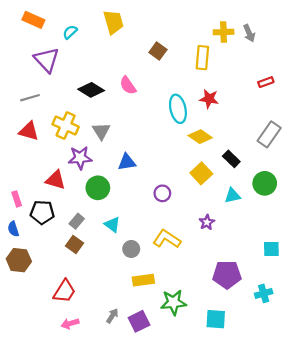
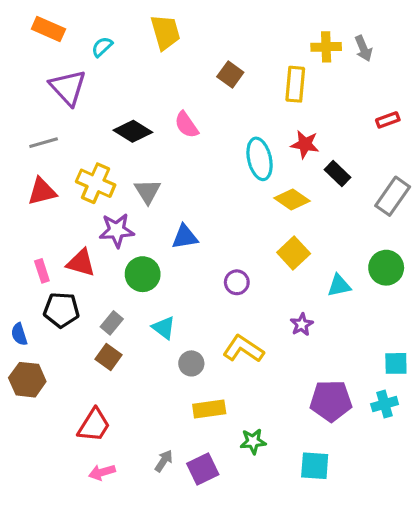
red triangle: (29, 131) -> (42, 191), turned -30
black rectangle: (231, 159) -> (337, 174), moved
pink rectangle: (17, 199) -> (42, 271), moved
cyan cross: (264, 293) -> (385, 404), moved
green star: (173, 302) -> (253, 441), size x0.7

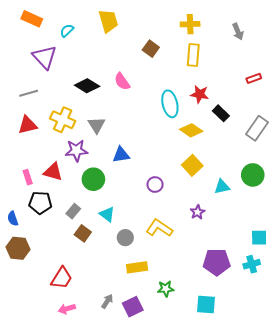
yellow cross: (326, 47) -> (190, 24), moved
brown square: (109, 357) -> (83, 233), moved

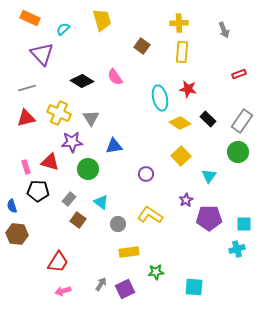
black rectangle: (221, 113) -> (208, 119), moved
green circle: (253, 175) -> (238, 152), moved
cyan triangle: (222, 187) -> (209, 176), turned -42
purple pentagon: (217, 262) -> (209, 218), moved

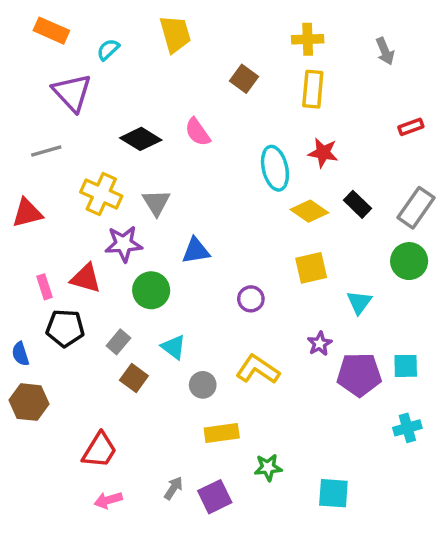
red triangle: (26, 118) -> (27, 213), moved
yellow square: (181, 156) -> (311, 268), turned 30
cyan square: (244, 224) -> (406, 366), moved

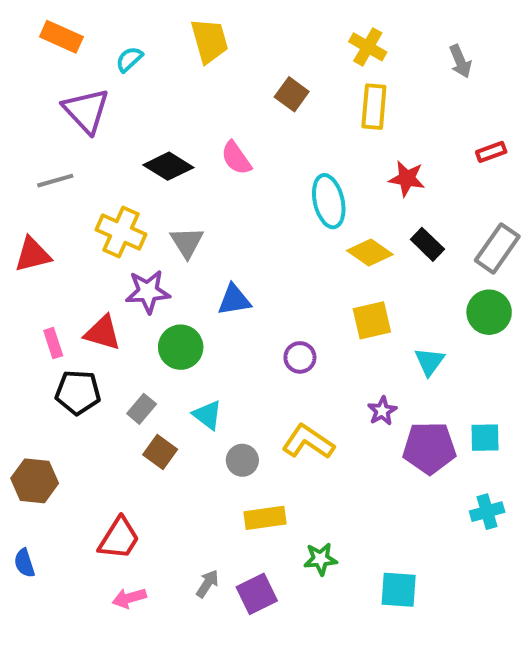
yellow cross: (308, 39) -> (368, 47), turned 32
red star: (323, 153) -> (407, 179), moved
blue semicircle: (20, 354) -> (24, 563), moved

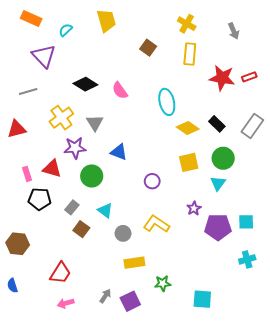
pink semicircle: (236, 158) -> (120, 90), moved
red star: (407, 179) -> (222, 78), moved, size x1.4
yellow cross: (121, 232) -> (61, 118), turned 30
blue triangle: (234, 300) -> (119, 152), turned 30
green circle: (489, 312) -> (223, 158), moved

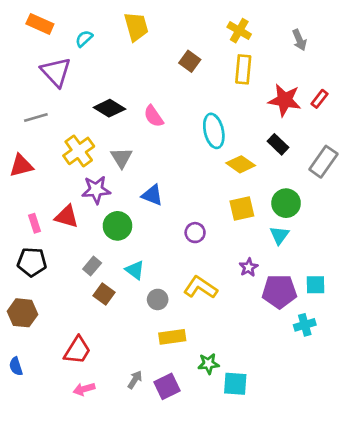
red rectangle: (249, 77) -> (319, 99), turned -32
black rectangle: (217, 124) -> (278, 144), moved
black pentagon: (40, 199) -> (32, 262), moved
cyan cross: (247, 259) -> (305, 325), moved
cyan square: (202, 299) -> (235, 384), moved

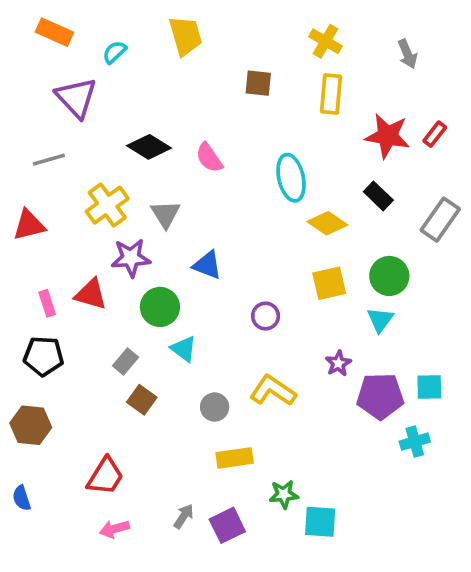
brown square: (190, 61) -> (258, 83), turned -30
cyan triangle: (135, 270) -> (184, 349), moved

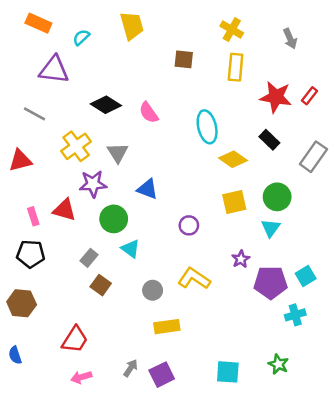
purple triangle: (76, 98) -> (54, 70), turned -40
gray line: (49, 160) -> (35, 114), turned 45
cyan square: (429, 387) -> (306, 276), turned -30
green star: (284, 494) -> (278, 364), moved, turned 30

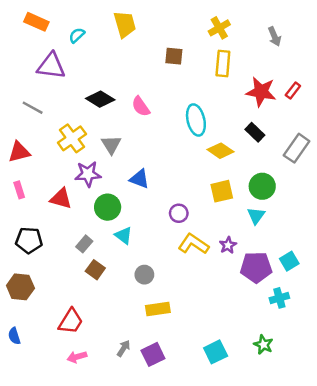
yellow cross: (232, 30) -> (219, 28), turned 30
pink rectangle: (33, 216) -> (19, 190), moved
yellow L-shape: (194, 279) -> (193, 244), moved
cyan square: (228, 372) -> (216, 352), turned -30

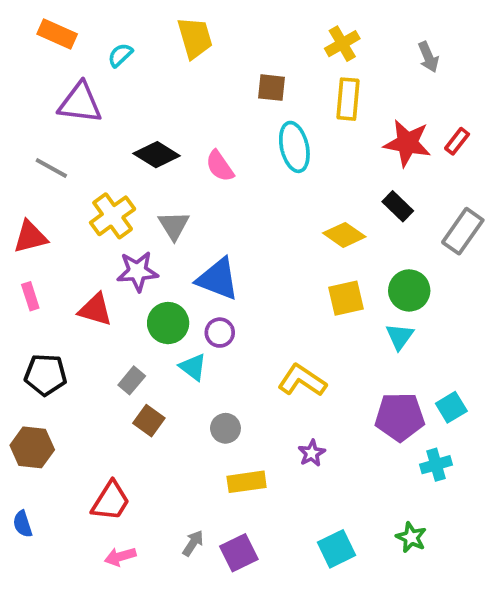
cyan ellipse: (196, 120) -> (294, 147), moved
blue triangle: (139, 179) -> (218, 279), size x1.4
purple circle: (179, 213) -> (220, 333), moved
purple star: (228, 245) -> (312, 453), moved

